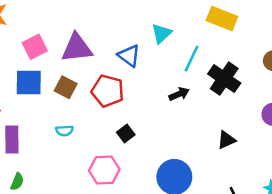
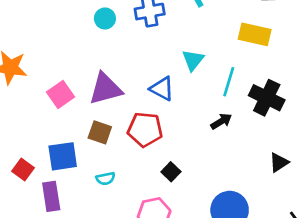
blue square: (29, 82) -> (63, 156), moved

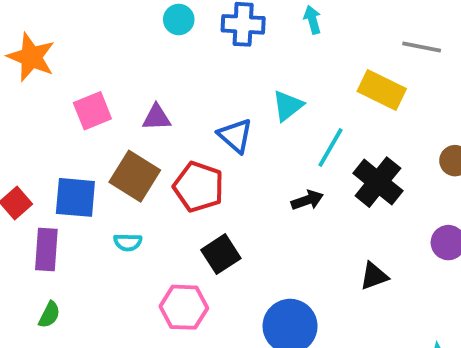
purple triangle: (105, 89) -> (157, 117), size x0.6
brown square: (100, 132) -> (135, 176), size x1.4
black square: (171, 172) -> (221, 254), size x1.4

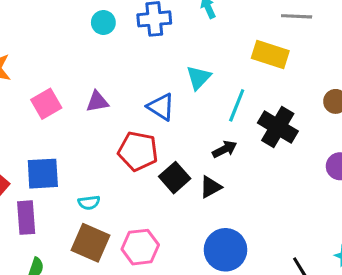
brown square: (135, 176) -> (91, 243), moved
black square: (221, 254) -> (175, 178), moved
black triangle: (374, 276) -> (211, 187), moved

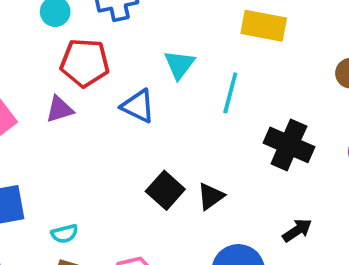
black cross: (278, 127) -> (289, 145), moved
black arrow: (225, 149) -> (297, 230), moved
red pentagon: (138, 151) -> (85, 63), moved

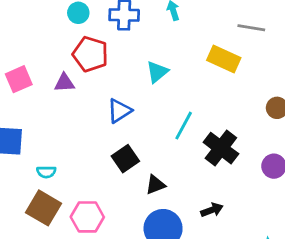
cyan line: (230, 93) -> (184, 126), moved
blue triangle: (138, 106) -> (119, 111), moved, turned 48
black triangle: (211, 196) -> (155, 185), moved

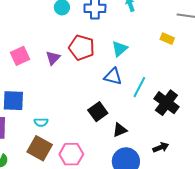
red pentagon: (90, 54) -> (82, 48), moved
yellow rectangle: (224, 59) -> (167, 39), size x0.6
purple triangle: (64, 83) -> (53, 58), turned -42
blue triangle: (119, 111) -> (113, 76), moved, turned 48

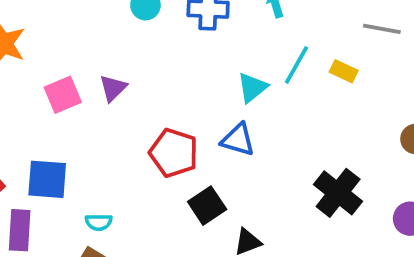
red pentagon: (82, 48) -> (174, 153), moved
purple triangle: (53, 58) -> (113, 88), moved
cyan line: (139, 87) -> (296, 65), moved

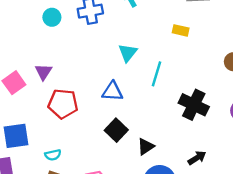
cyan line: (296, 65) -> (157, 74), moved
blue triangle: (238, 140) -> (112, 91), moved
red pentagon: (174, 153) -> (63, 104), moved

